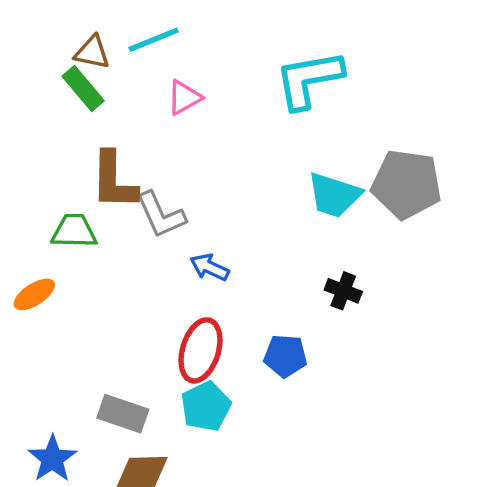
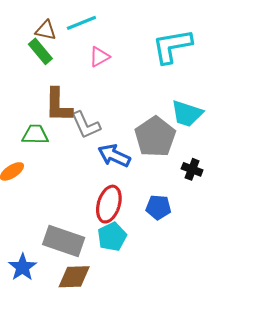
gray pentagon: (406, 184) -> (155, 137), moved, turned 30
blue arrow: (210, 267) -> (114, 156), size x1.4
gray rectangle: (123, 414) -> (64, 241), size x1.4

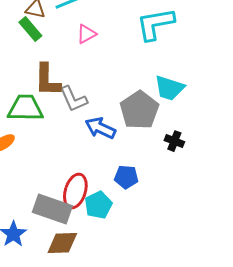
green trapezoid: (35, 135) -> (25, 108), size x1.4
red ellipse: (109, 204) -> (75, 191), moved
blue pentagon: (158, 207) -> (126, 177), moved

